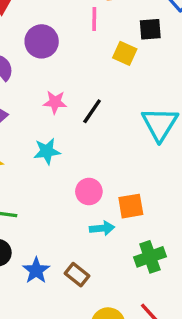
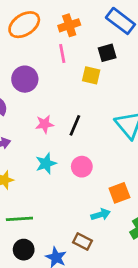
pink circle: (89, 192) -> (82, 167), moved
brown rectangle: (77, 275) -> (83, 242), moved

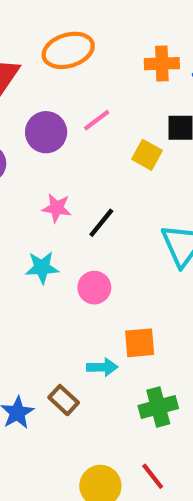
orange cross: (69, 25) -> (162, 64), moved
pink line: (62, 53) -> (97, 120), moved, turned 48

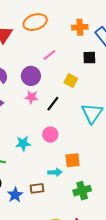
purple circle: (46, 132) -> (31, 76), moved
yellow square: (147, 155) -> (71, 81), moved
cyan star: (42, 267) -> (23, 143), moved
brown rectangle: (64, 400) -> (37, 188), turned -48

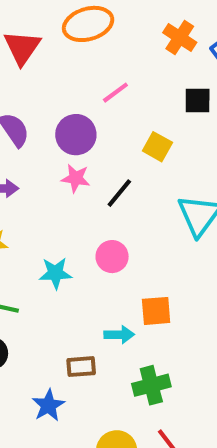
orange cross: (80, 27) -> (180, 38), turned 35
green cross: (82, 191) -> (151, 385), moved
blue star: (15, 195) -> (48, 405), moved

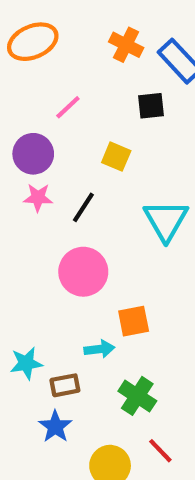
pink circle: (112, 257) -> (83, 272), size x1.5
cyan star: (55, 273) -> (26, 363), moved
green cross: (151, 385) -> (137, 396), turned -36
blue star: (48, 405) -> (55, 426), moved

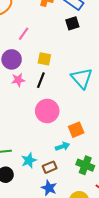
black square: (151, 106) -> (72, 23), moved
yellow square: (116, 157) -> (44, 59), moved

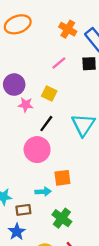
pink line: (24, 34) -> (59, 63), moved
pink star: (18, 80) -> (26, 105), moved
black line: (41, 80) -> (46, 124), moved

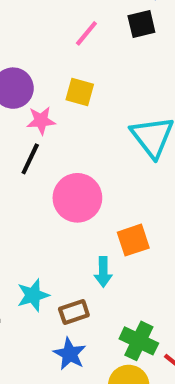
black line: (46, 124) -> (30, 159), moved
cyan arrow: (43, 192) -> (103, 272), turned 104
green cross: (62, 218) -> (139, 341), moved

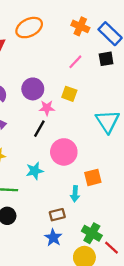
cyan star: (33, 295) -> (35, 171), moved

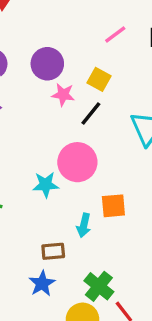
black line: (39, 129) -> (91, 114), moved
cyan star: (35, 171) -> (46, 185), moved

